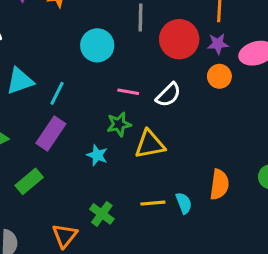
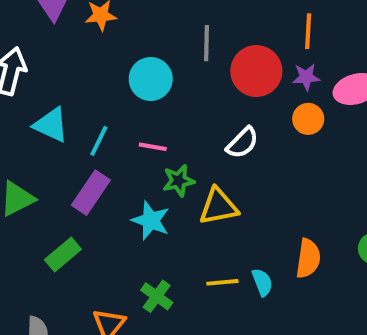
cyan triangle: (20, 81) -> (51, 125), turned 44
pink line: (128, 92) -> (153, 147), moved
cyan star: (97, 155) -> (151, 221), size x1.4

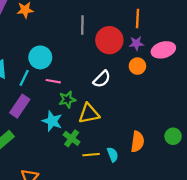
cyan circle: (151, 79) -> (40, 57), moved
green cross: (157, 296) -> (72, 138), moved

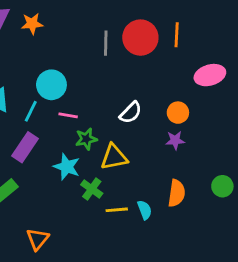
red circle: (109, 40) -> (140, 38), moved
purple star: (136, 43) -> (175, 140), moved
orange circle: (137, 66) -> (178, 113), moved

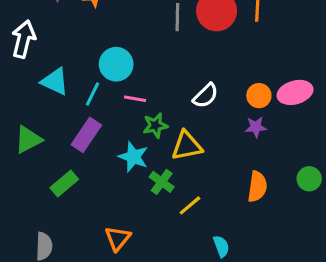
pink ellipse: (210, 75) -> (295, 92), moved
yellow line: (117, 210) -> (190, 205), turned -35
cyan semicircle: (145, 210) -> (221, 246), moved
orange triangle: (38, 239) -> (118, 238), moved

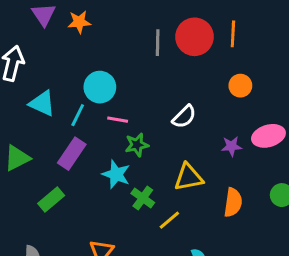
pink ellipse: (295, 92) -> (268, 136), moved
orange circle: (259, 96) -> (240, 86), moved
yellow triangle: (187, 146) -> (189, 177), moved

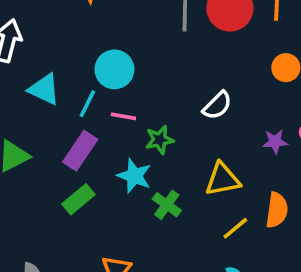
pink line: (118, 120) -> (123, 116), moved
green rectangle: (51, 199) -> (78, 199), moved
yellow line: (169, 220) -> (235, 228), moved

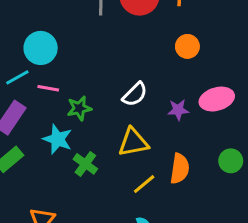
cyan line: (87, 104) -> (17, 77), turned 35
white semicircle: (217, 105) -> (135, 94), moved

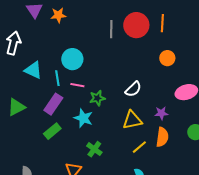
cyan line: (17, 77) -> (57, 78), turned -70
purple star: (178, 110) -> (161, 113), moved
green cross: (85, 164) -> (94, 149), moved

